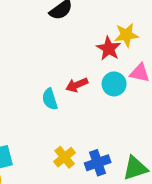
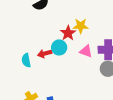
cyan circle: (114, 84) -> (59, 47), moved

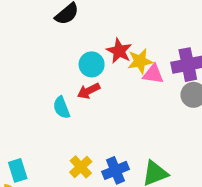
yellow star: (81, 26) -> (140, 61), moved
cyan circle: (59, 47) -> (92, 64), moved

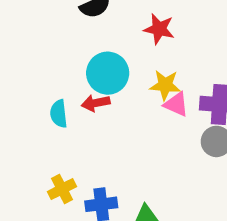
red star: (119, 51) -> (159, 29), moved, turned -30
cyan circle: (92, 64) -> (108, 73), size x1.4

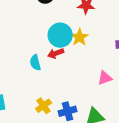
yellow star: (165, 85) -> (79, 37), moved, turned -30
pink triangle: (176, 104) -> (105, 78), moved, turned -35

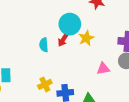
yellow star: (79, 37) -> (86, 38), moved
red arrow: (56, 53) -> (63, 40), turned -48

